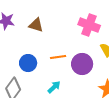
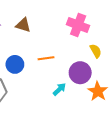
purple circle: (82, 64) -> (80, 73), moved
cyan arrow: (54, 87) -> (59, 89), moved

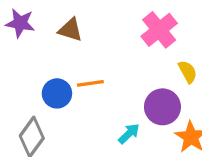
pink cross: (78, 25) -> (159, 30), turned 30
orange line: (46, 58) -> (90, 83), moved

